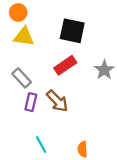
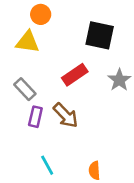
orange circle: (18, 12) -> (41, 14), moved
black square: (72, 31) -> (100, 35), moved

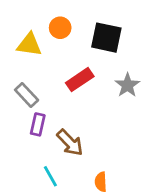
orange circle: (41, 14) -> (60, 28), moved
brown arrow: (66, 115) -> (70, 143), moved

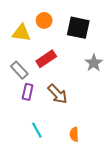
red rectangle: (80, 80) -> (46, 59), moved
brown arrow: (70, 143) -> (58, 94), moved

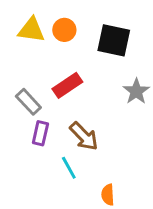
yellow triangle: (21, 33) -> (31, 30), moved
cyan line: (37, 130) -> (69, 168), moved

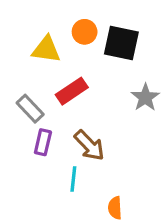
yellow triangle: (31, 30) -> (46, 49), moved
orange circle: (64, 30) -> (85, 32), moved
cyan line: (69, 168) -> (73, 179), turned 35

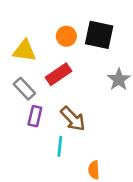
orange circle: (85, 32) -> (66, 36), moved
yellow triangle: (46, 49) -> (24, 51), moved

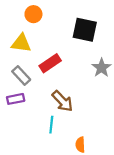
orange circle: (66, 36) -> (33, 14), moved
purple rectangle: (35, 116) -> (16, 99), moved, turned 66

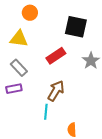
red rectangle: (50, 63) -> (56, 56), moved
brown arrow: (62, 101) -> (56, 91), turned -105

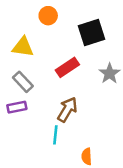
orange circle: (30, 13) -> (48, 16), moved
black square: (76, 27) -> (91, 32), turned -30

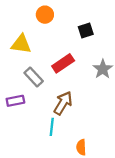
black square: (91, 32) -> (86, 30), size x0.6
gray rectangle: (23, 82) -> (34, 77), moved

